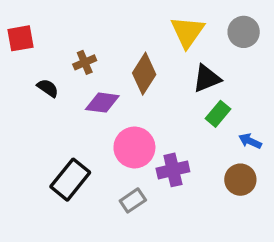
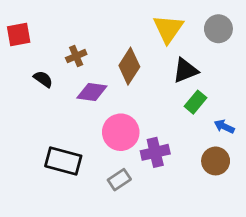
black rectangle: (70, 180) -> (63, 161), turned 66

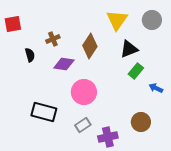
black semicircle: (43, 79) -> (30, 55), turned 40
purple cross: (155, 152) -> (108, 137), moved
brown circle: (216, 161) -> (141, 122), moved

